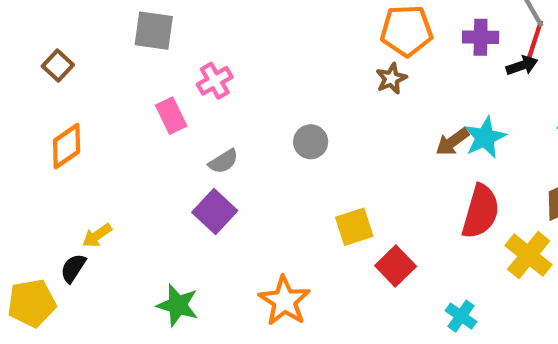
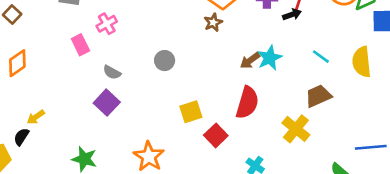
gray semicircle: (223, 161) -> (112, 72), turned 60
red semicircle: (481, 212) -> (247, 103), moved

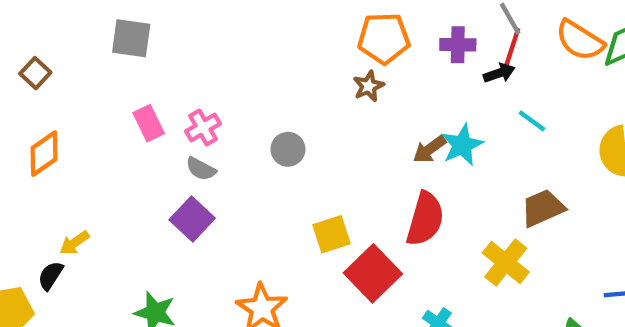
pink cross: (107, 24) -> (203, 127), moved
cyan line: (321, 57) -> (532, 121), moved
red square: (216, 135) -> (373, 273), size x1.4

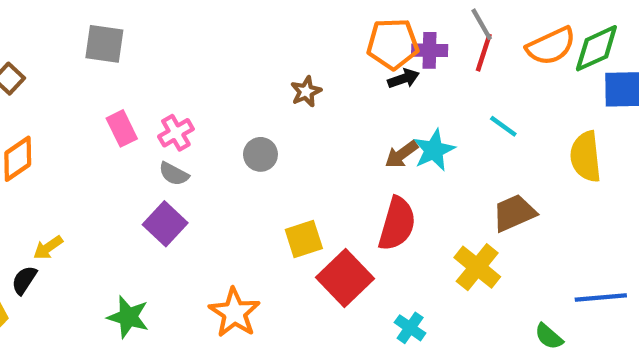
orange pentagon: (384, 38) -> (393, 44), moved
orange semicircle: (580, 40) -> (551, 46), turned -57
black arrow: (499, 73) -> (404, 79), moved
brown star: (369, 86) -> (306, 92), moved

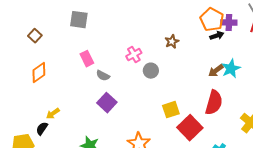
orange pentagon: (393, 44) -> (212, 20), turned 30
pink cross: (176, 133) -> (134, 55), moved
gray semicircle: (174, 174) -> (103, 76), moved

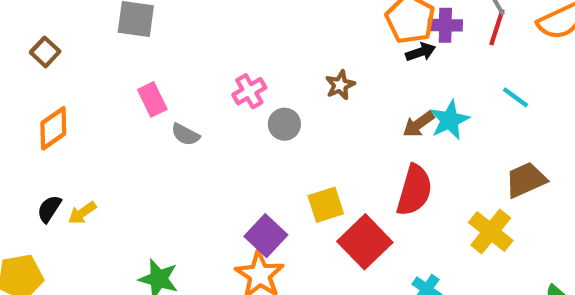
brown star: (172, 42) -> (340, 85), moved
purple square: (107, 103) -> (266, 236), moved
black semicircle: (42, 129) -> (49, 209), moved

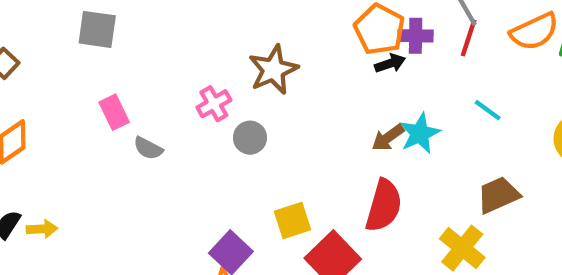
brown star: (340, 85) -> (273, 70), moved, size x1.6
yellow arrow: (82, 213) -> (42, 229), turned -148

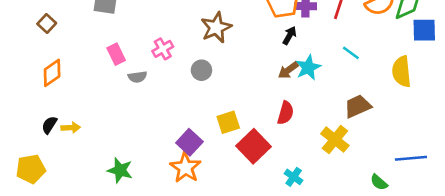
black arrow: (390, 63) -> (290, 36), moved, turned -42
pink cross: (214, 104) -> (163, 49), moved
gray semicircle: (148, 148) -> (137, 77), turned -36
red semicircle: (384, 206) -> (286, 113), size x0.7

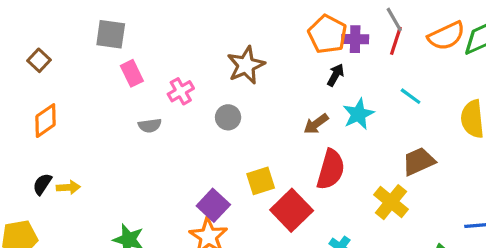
pink rectangle: (116, 54) -> (132, 73), moved
brown arrow: (288, 70) -> (316, 124), moved
red semicircle: (286, 113) -> (331, 169), size x1.4

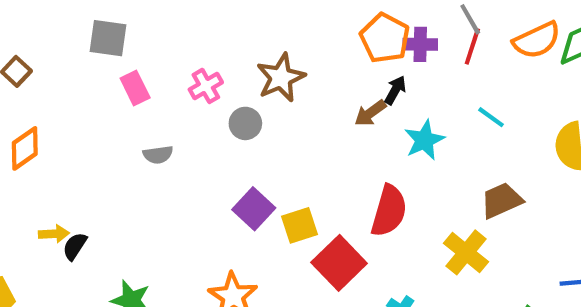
pink cross: (181, 91) -> (206, 86), moved
gray circle: (228, 117) -> (245, 123), moved
brown arrow: (316, 124) -> (370, 113), moved
black semicircle: (42, 184) -> (75, 246), moved
purple square: (213, 205) -> (254, 209), moved

